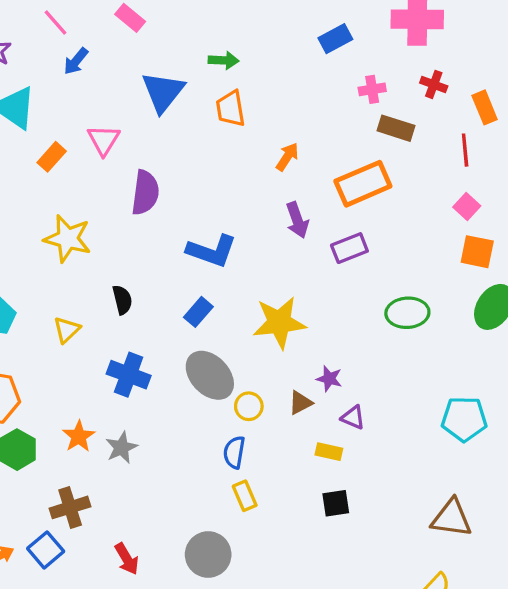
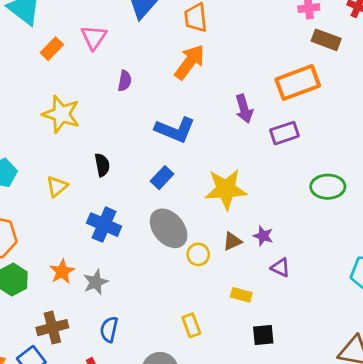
orange arrow: (287, 157) -> (190, 62), moved, size x1.6
purple semicircle: (145, 193) -> (125, 81), size x0.6
brown triangle: (300, 403) -> (232, 241), moved
blue semicircle: (234, 452) -> (109, 329), moved
yellow rectangle: (329, 452) -> (241, 295), moved

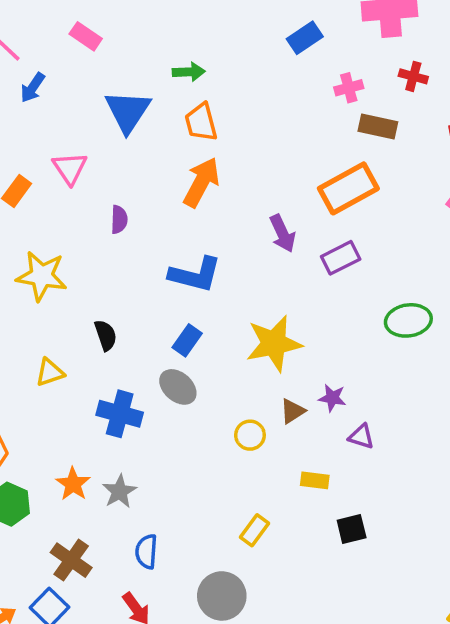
yellow triangle: (57, 187) -> (50, 373), turned 30
gray ellipse: (169, 228) -> (178, 387), moved, size x0.7
yellow rectangle: (191, 325) -> (255, 530), turned 65
brown cross: (52, 328) -> (71, 560), turned -32

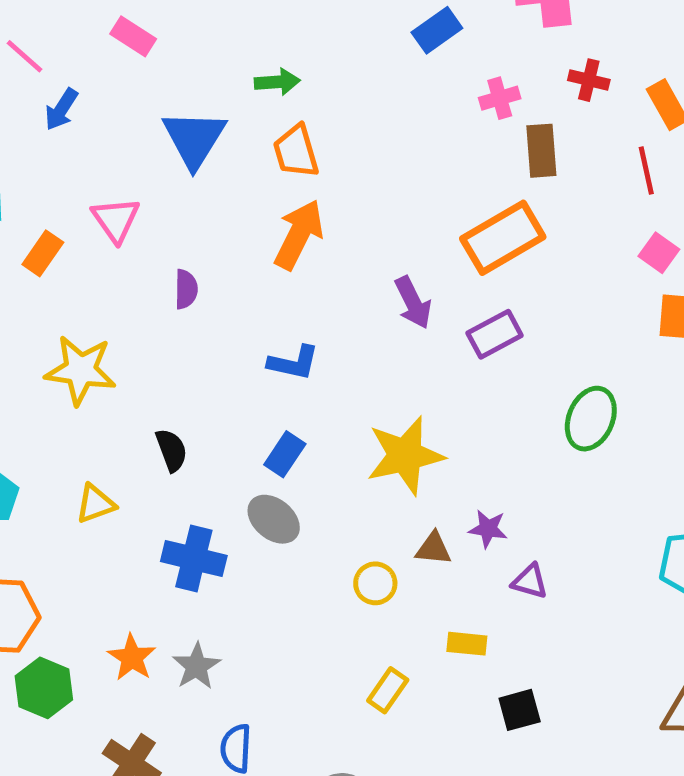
brown rectangle: (378, 126) -> (541, 151), turned 75
blue L-shape: (195, 275) -> (293, 363), size x0.7
green ellipse: (408, 320) -> (591, 419), turned -57
brown triangle: (293, 411) -> (433, 549), turned 40
yellow rectangle: (255, 530) -> (388, 690), moved

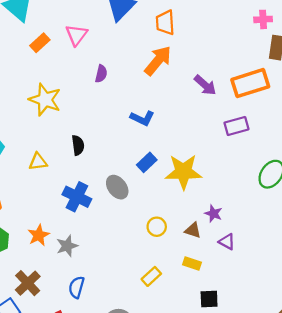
purple arrow: (413, 303) -> (205, 85), moved, turned -35
blue rectangle: (285, 454) -> (147, 162), moved
brown triangle: (433, 549) -> (193, 230), moved

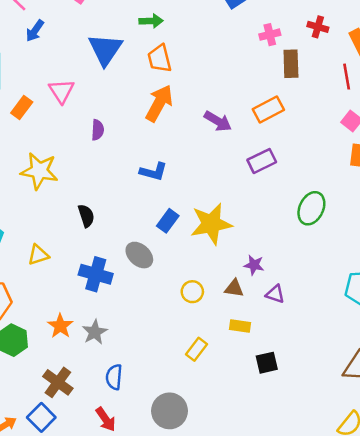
orange rectangle: (250, 83) -> (268, 109), size x0.7
yellow triangle: (38, 162) -> (38, 255), moved

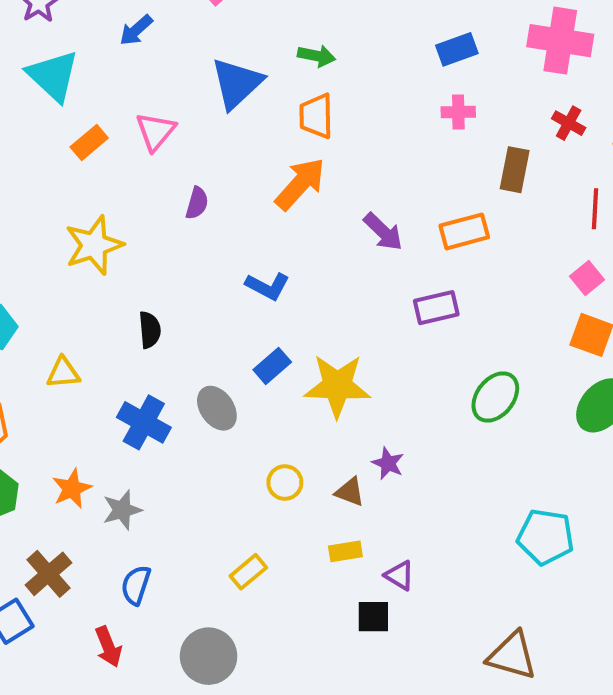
pink cross: (270, 35) -> (458, 112), moved
yellow star: (39, 171) -> (94, 245), turned 30
purple triangle: (275, 294) -> (399, 575), moved
yellow rectangle: (240, 326) -> (345, 551), turned -30
yellow rectangle: (197, 349) -> (248, 572), moved

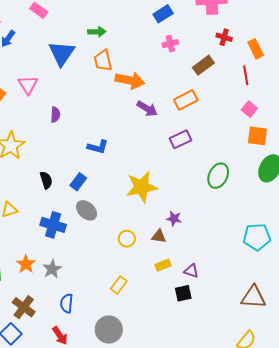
brown rectangle: (515, 170) -> (203, 65), turned 55
orange arrow: (300, 184) -> (130, 80), moved, turned 72
blue rectangle: (272, 366) -> (78, 182), moved

